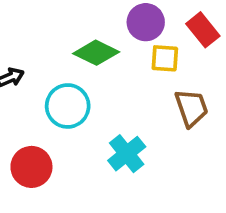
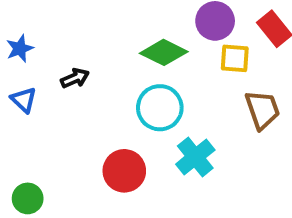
cyan circle: (68, 106) -> (160, 108), moved
red circle: (31, 167) -> (124, 171), moved

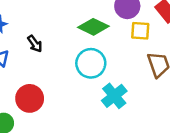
black arrow: (75, 78) -> (35, 44), turned 78
red circle: (124, 171) -> (30, 98), moved

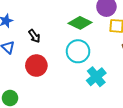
red circle: (30, 98) -> (36, 66), moved

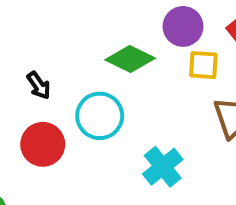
cyan circle: (78, 51) -> (100, 116), moved

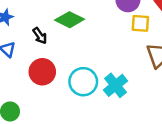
green diamond: (130, 59) -> (70, 20), moved
cyan circle: (100, 116) -> (83, 82), moved

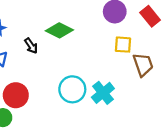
yellow square: (140, 23) -> (123, 45), moved
red circle: (42, 72) -> (16, 95), moved

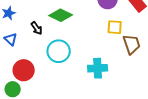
cyan circle: (72, 89) -> (59, 51), moved
cyan cross: (103, 93) -> (98, 68), turned 36

